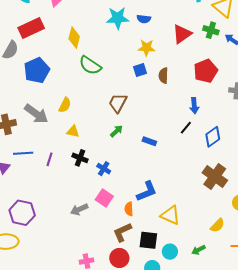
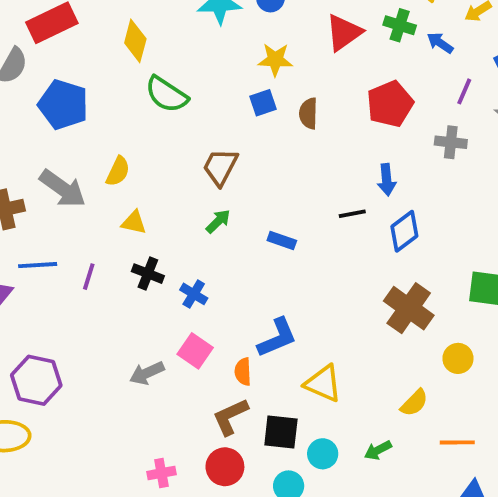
blue pentagon: (37, 70) -> (63, 105), turned -30
blue arrow: (194, 106) -> (387, 180), moved
black line: (186, 128) -> (352, 214), turned 40

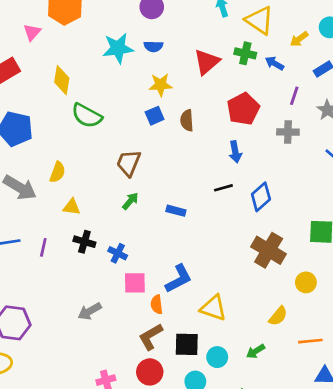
blue arrow: (387, 180) -> (235, 152), moved
pink square: (195, 351) -> (135, 283), moved, turned -30

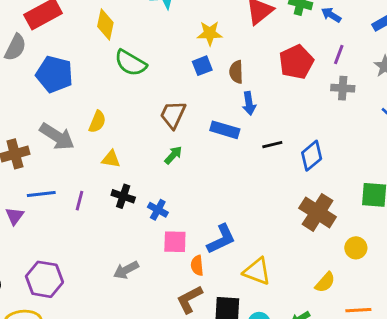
purple line: (294, 96) -> (339, 55), moved
blue arrow: (235, 152) -> (249, 103), moved
blue rectangle: (176, 211) -> (225, 130), moved, size x1.4

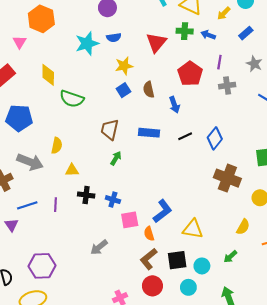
blue arrow: (249, 103) -> (174, 105), moved

